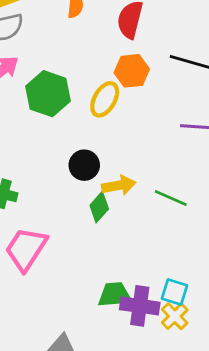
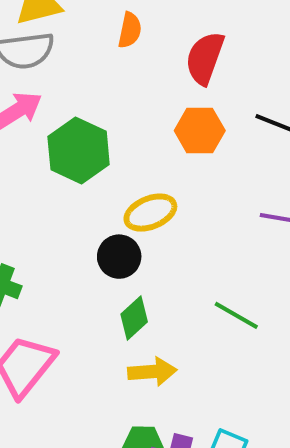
yellow ellipse: (105, 99) -> (150, 213), moved, turned 32
yellow arrow: (119, 185) -> (152, 372), moved

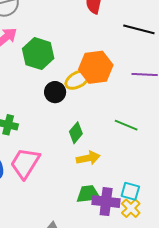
orange hexagon: (200, 131) -> (96, 67), moved, size x1.4
black circle: (119, 257) -> (55, 92), moved

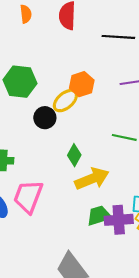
orange hexagon: (96, 67) -> (82, 84), size x0.7
yellow arrow: (88, 158) -> (92, 179), size x1.4

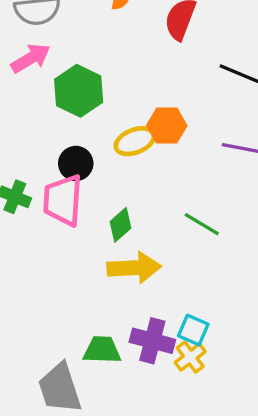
black circle: (45, 118) -> (76, 163), moved
pink trapezoid: (28, 197) -> (63, 200), moved, turned -36
green trapezoid: (99, 216) -> (102, 350), moved

